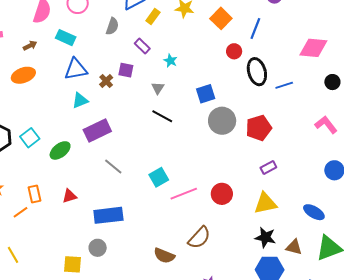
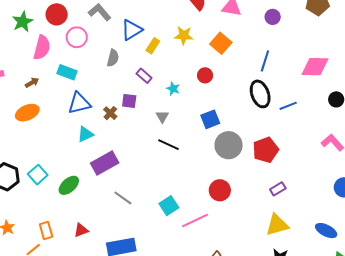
blue line: (255, 28) -> (265, 61), moved
red circle: (234, 51) -> (205, 75), moved
red circle: (222, 194) -> (220, 190), moved

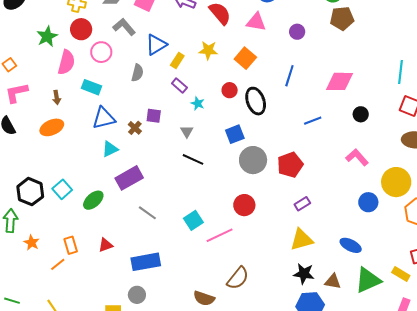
purple rectangle: (144, 76) -> (179, 86), moved
brown arrow: (32, 83) -> (57, 97), turned 112
black ellipse: (260, 94) -> (256, 101), moved

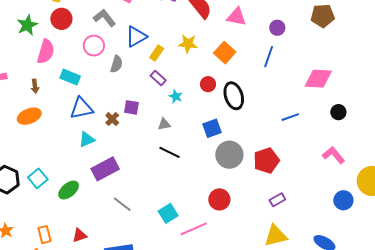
pink circle: (101, 52) -> (94, 46), moved
blue line: (289, 76) -> (269, 57), moved
gray triangle: (187, 131) -> (164, 124), turned 48

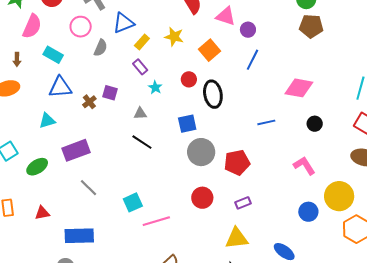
purple circle: (277, 28) -> (248, 30), moved
cyan triangle: (87, 139) -> (47, 121), moved
red circle: (219, 199) -> (202, 198), moved

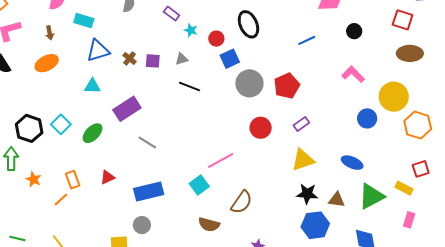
red circle: (189, 79) -> (216, 39), moved
purple square: (110, 93) -> (153, 61), moved
cyan triangle: (47, 121) -> (92, 86), turned 30
cyan square: (133, 202) -> (199, 185), moved

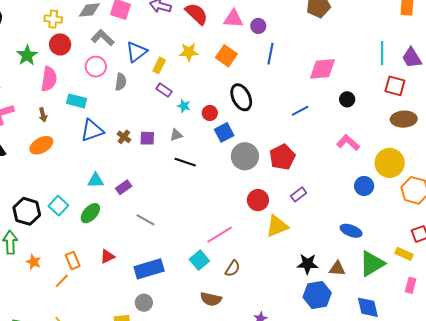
cyan triangle: (92, 86) -> (96, 180), moved
purple rectangle: (127, 109) -> (124, 187), size x0.6
yellow triangle: (303, 160) -> (277, 226), moved
brown semicircle: (242, 202) -> (233, 268), moved, size x0.7

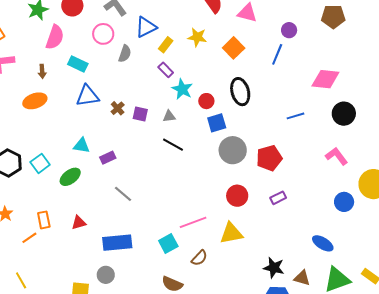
purple circle: (258, 26) -> (289, 30), moved
black circle: (347, 99) -> (344, 114), size x1.5
cyan star: (184, 106) -> (182, 89), size x1.5
yellow triangle: (277, 226) -> (231, 233), moved

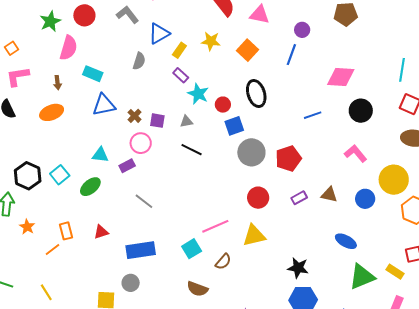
pink circle: (103, 34) -> (141, 143), moved
brown triangle: (302, 278) -> (329, 195), moved

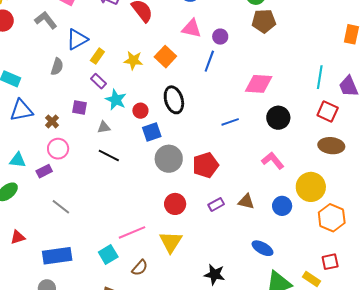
pink triangle: (260, 15) -> (192, 28), moved
yellow star: (211, 41) -> (133, 60), moved
purple square: (157, 121) -> (80, 107), moved
yellow triangle: (254, 235) -> (171, 242), turned -45

